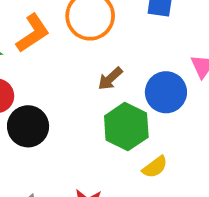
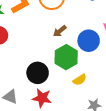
black circle: (28, 126) -> (38, 73), moved

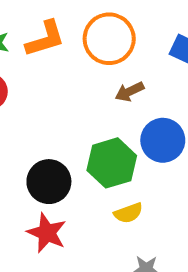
brown arrow: (60, 31) -> (129, 92), moved

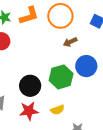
yellow semicircle: (128, 213) -> (57, 110), moved
red star: (47, 233) -> (29, 111), turned -30

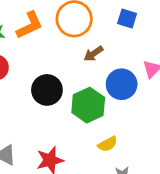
black circle: (30, 86) -> (47, 90), moved
yellow semicircle: (57, 110) -> (108, 144), moved

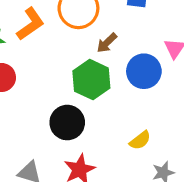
black circle: (47, 90) -> (67, 123), moved
green hexagon: (88, 105) -> (91, 80), moved

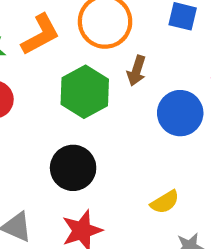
brown arrow: (107, 43) -> (136, 71), turned -35
green hexagon: (91, 80) -> (85, 92), moved

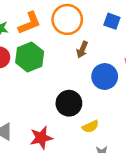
green hexagon: (85, 92) -> (30, 57), moved
black circle: (73, 168) -> (69, 103), moved

